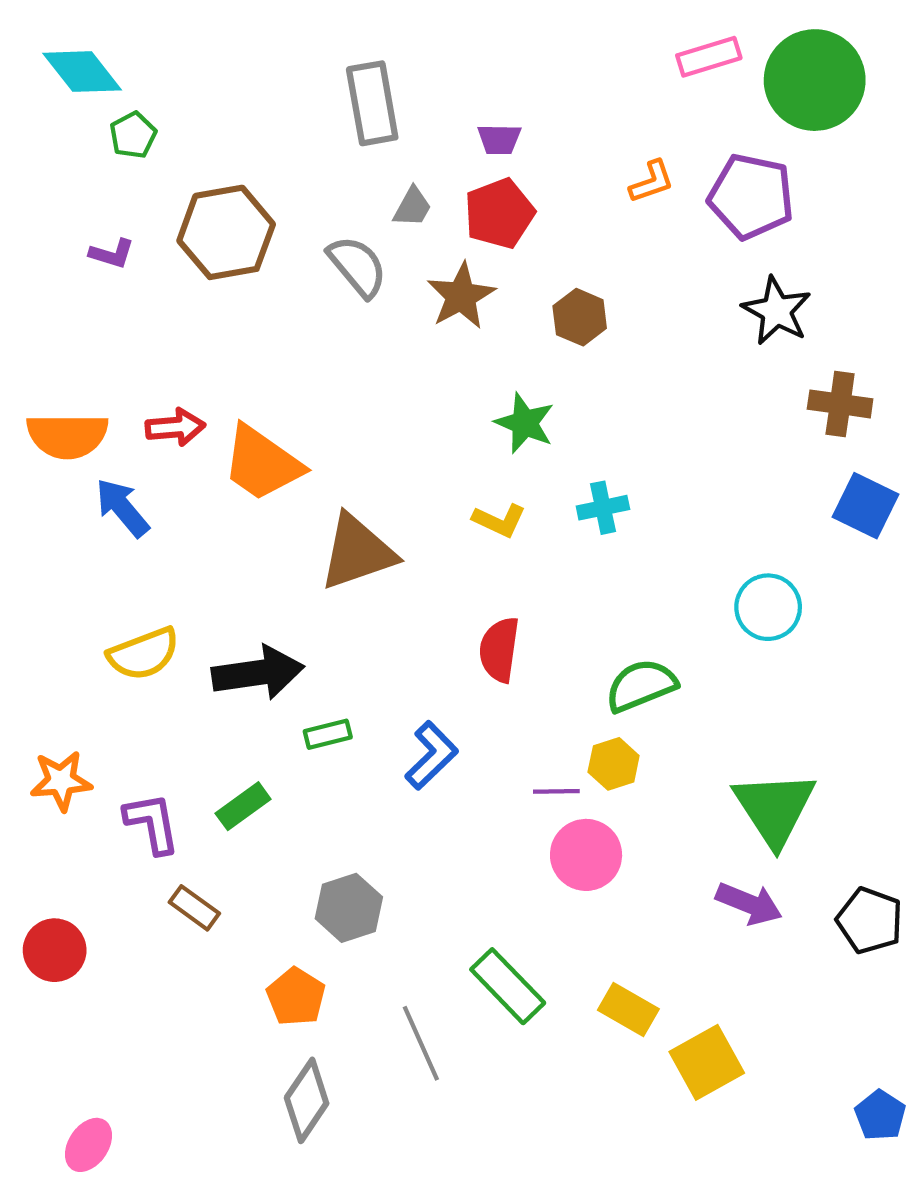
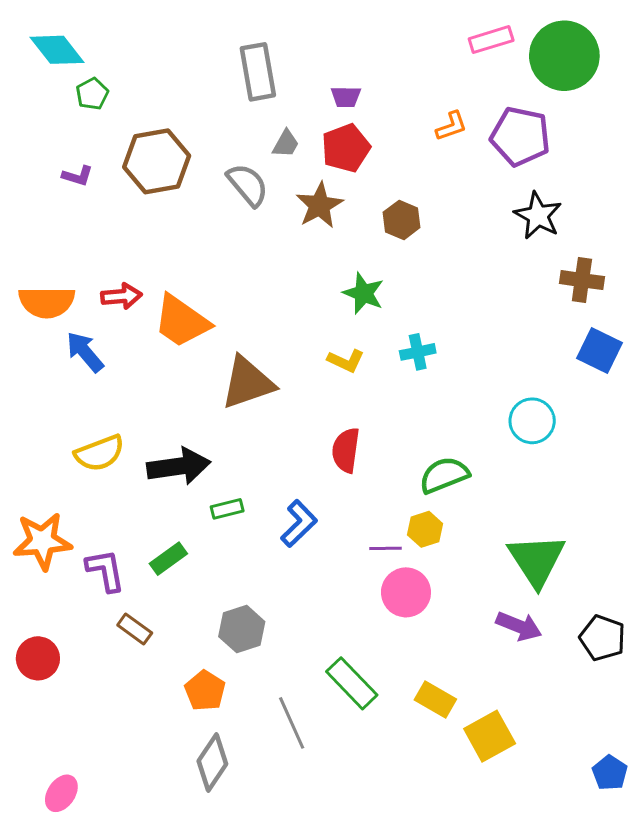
orange star: (61, 781) -> (42, 541), size x1.4

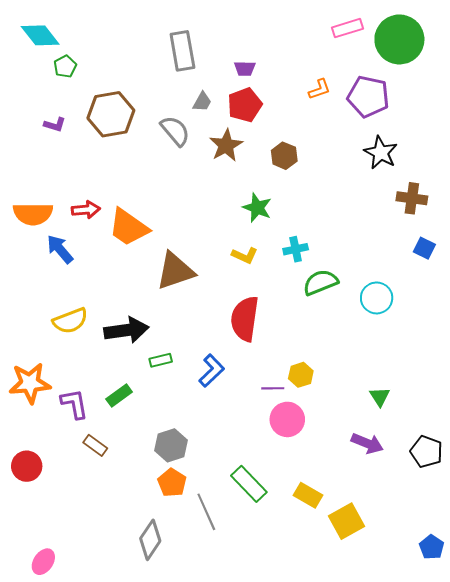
blue square: (600, 350) -> (424, 248), size x0.7
red semicircle: (346, 450) -> (245, 319), size x1.4
green semicircle: (444, 475) -> (321, 282), moved
green triangle: (536, 560) -> (380, 397), size x0.5
orange pentagon: (205, 691) -> (172, 483), moved

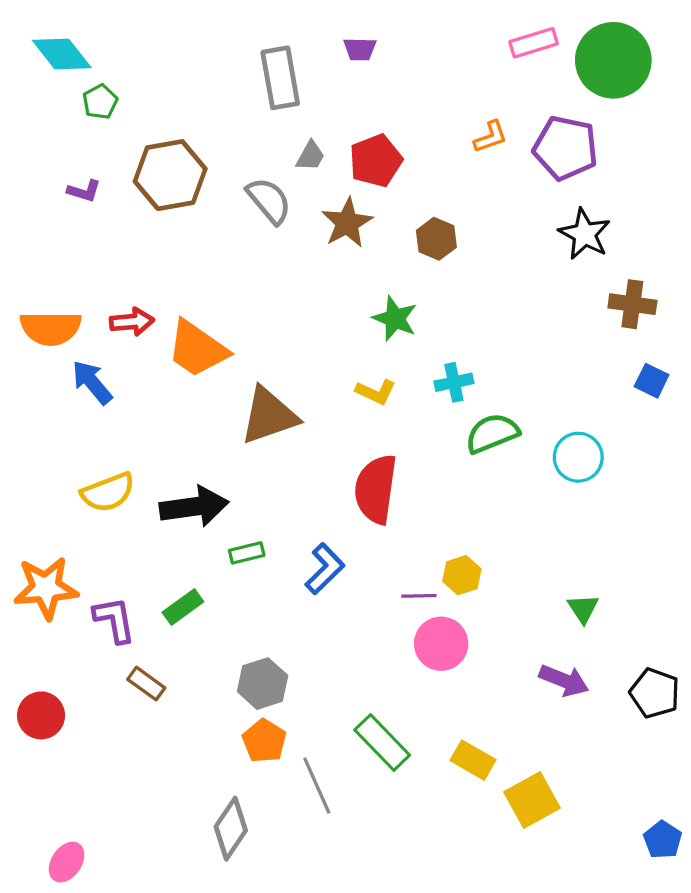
purple trapezoid: (245, 69) -> (360, 49), moved

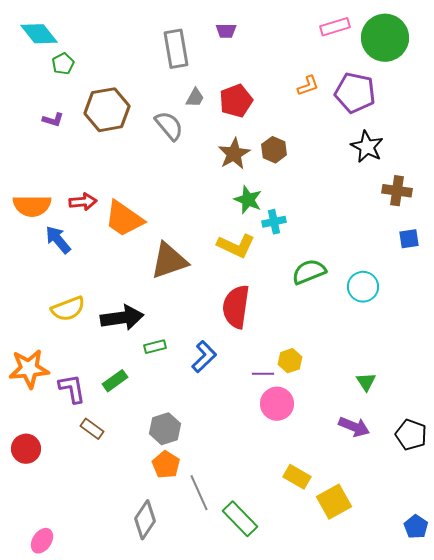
brown star: (347, 223) -> (234, 154), moved
blue square: (652, 381) -> (409, 239), turned -35
cyan cross: (454, 382) -> (274, 222), moved
yellow L-shape: (376, 392) -> (236, 246), size x1.5
green rectangle: (382, 743) -> (240, 519), moved

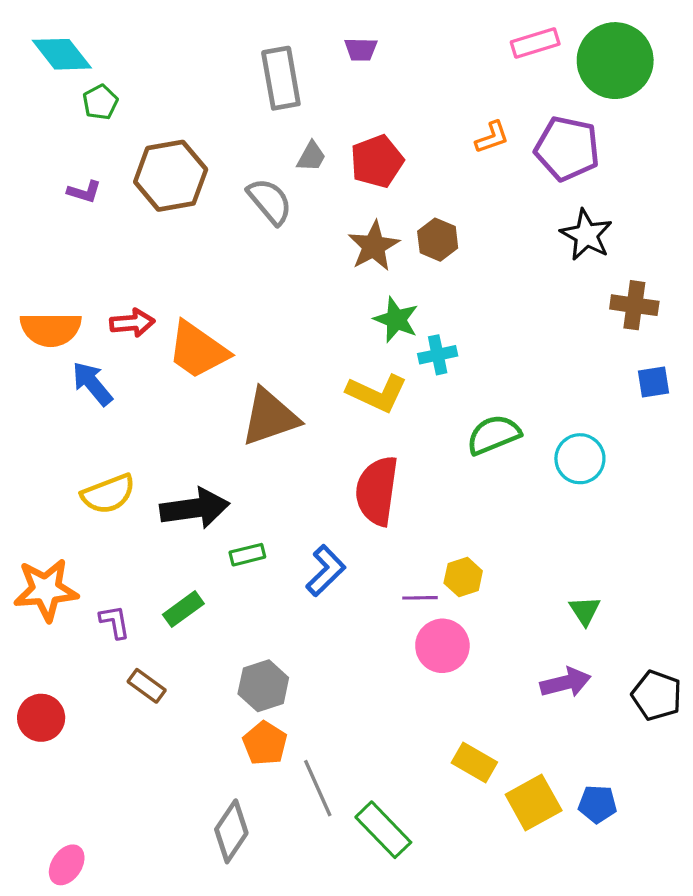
purple L-shape: (72, 389) -> (115, 622), size x0.7
purple arrow: (354, 427) -> (566, 683), turned -36
blue pentagon: (416, 527) -> (598, 804), moved, turned -30

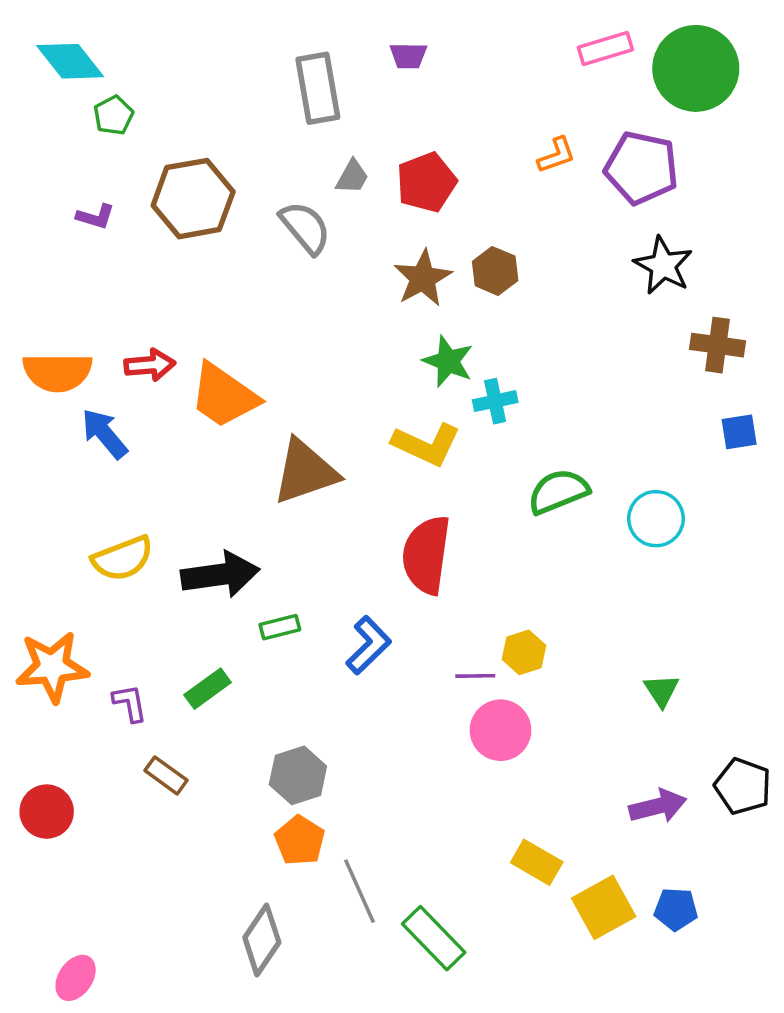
purple arrow: (566, 683) -> (658, 806), moved

